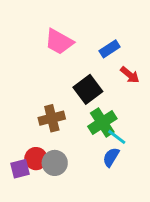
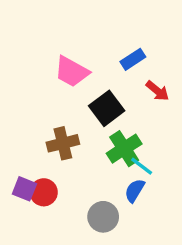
pink trapezoid: (59, 42) -> (72, 72), moved
gray circle: (55, 163) -> (103, 217), moved
purple square: (20, 169) -> (24, 189), moved, turned 36

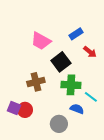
green cross: (124, 149) -> (71, 85), turned 36
cyan line: (142, 166) -> (91, 97), moved
blue semicircle: (135, 191) -> (77, 109), turned 80

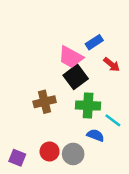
pink trapezoid: (41, 41) -> (71, 57), moved
purple square: (14, 108) -> (17, 158), moved
red circle: (25, 110) -> (50, 151), moved

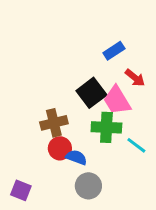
pink trapezoid: (71, 57) -> (117, 100), moved, turned 30
blue semicircle: (95, 135) -> (76, 157), moved
red circle: (50, 151) -> (60, 148), moved

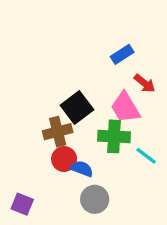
black square: (91, 93) -> (77, 107), moved

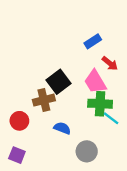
green cross: (114, 136) -> (100, 104), moved
red circle: (64, 159) -> (19, 121), moved
gray circle: (95, 199) -> (87, 151), moved

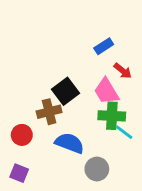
blue semicircle: (62, 128) -> (70, 143), size x1.5

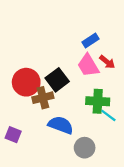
pink trapezoid: (106, 91) -> (88, 66), moved
red circle: (22, 135) -> (26, 82), moved, size x1.5
purple square: (19, 173) -> (13, 135), moved

